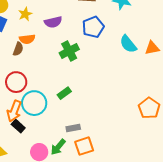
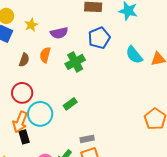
orange semicircle: (27, 39) -> (45, 55), moved, turned 112
black rectangle: (18, 126) -> (24, 137), turned 32
gray rectangle: (73, 128) -> (87, 139), moved

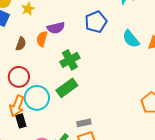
purple semicircle: (59, 33) -> (56, 28), moved
green cross: (75, 62) -> (70, 60), moved
green rectangle: (70, 104) -> (67, 88), size x1.5

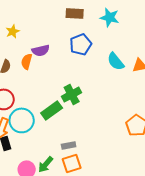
green cross: (70, 60) -> (72, 94), moved

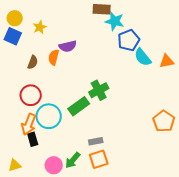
cyan star: (110, 17) -> (115, 21), moved
blue pentagon: (81, 44) -> (129, 40), moved

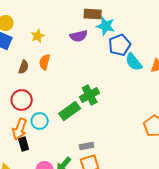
yellow star: (40, 27) -> (38, 36), moved
purple semicircle: (68, 46) -> (79, 36), moved
cyan circle: (49, 116) -> (40, 121), size x0.7

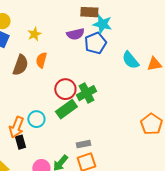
blue pentagon: (120, 45) -> (95, 43), moved
brown semicircle: (24, 67) -> (20, 65), size x1.5
red circle: (22, 100) -> (65, 89), moved

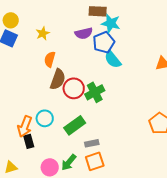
cyan semicircle: (130, 60) -> (113, 59), moved
brown semicircle: (20, 65) -> (58, 79), moved
green rectangle: (66, 109) -> (75, 125), moved

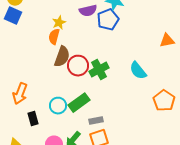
yellow star: (43, 33) -> (59, 23), moved
cyan semicircle: (113, 59) -> (138, 71), moved
cyan circle: (45, 118) -> (58, 106), moved
orange arrow: (25, 126) -> (20, 94), moved

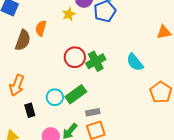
yellow star: (59, 23) -> (69, 14), moved
orange semicircle: (54, 37) -> (41, 28), moved
brown semicircle: (62, 57) -> (23, 40), moved

